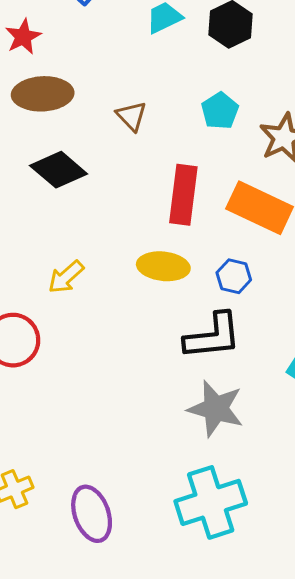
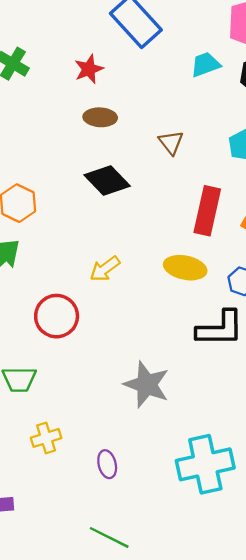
brown ellipse: (43, 94) -> (100, 117), size x0.7
gray star: (216, 409) -> (147, 385), moved
purple ellipse: (92, 514) -> (107, 464), size x0.6

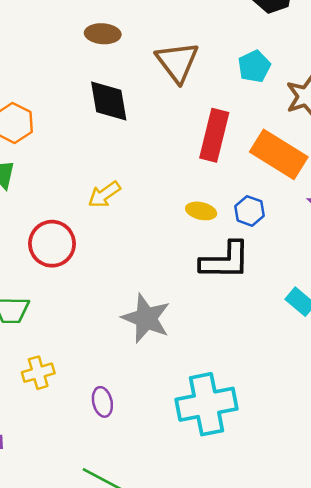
brown triangle: (171, 142) -> (177, 62), size x1.6
black diamond: (107, 181) -> (109, 101), turned 33
yellow ellipse: (185, 268) -> (201, 211), moved, size x0.7

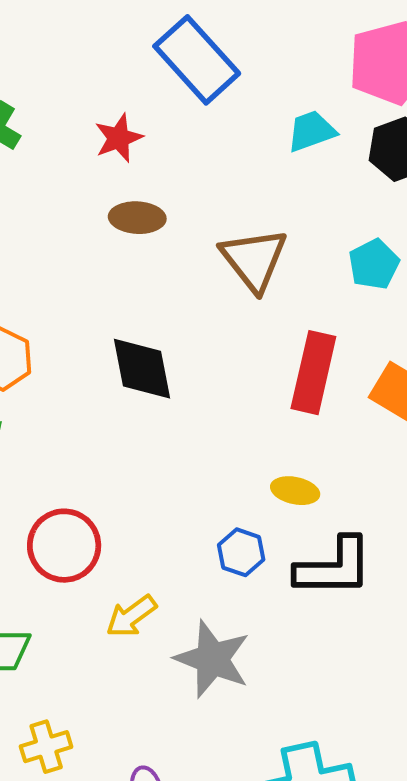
black diamond: (109, 101) -> (142, 369), moved
yellow arrow: (104, 195) -> (131, 616), moved
blue hexagon: (250, 211) -> (241, 552), moved

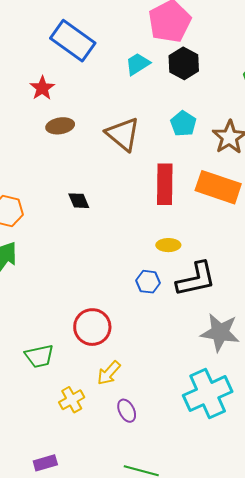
black diamond: (142, 369) -> (79, 201), size x0.6
red circle: (64, 546) -> (92, 327), moved
yellow arrow: (131, 616) -> (109, 373), moved
gray star: (212, 659) -> (220, 332), moved

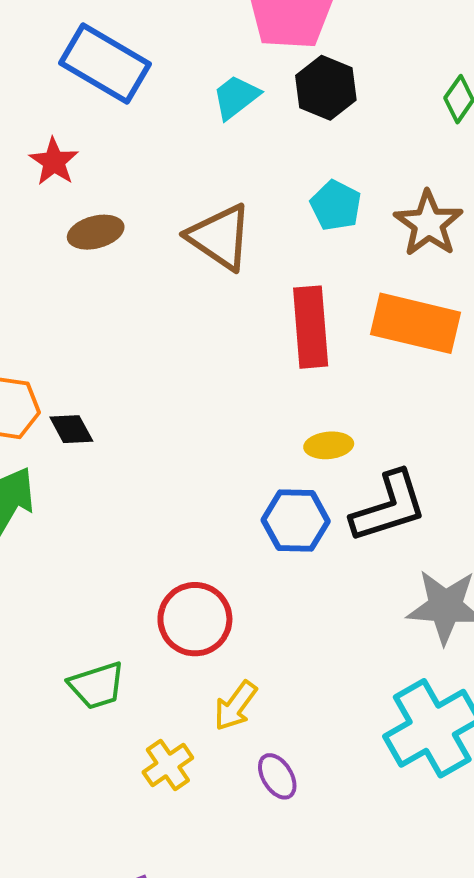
black diamond: (79, 201) -> (71, 429), moved
blue hexagon: (148, 282) -> (296, 521), size x1.4

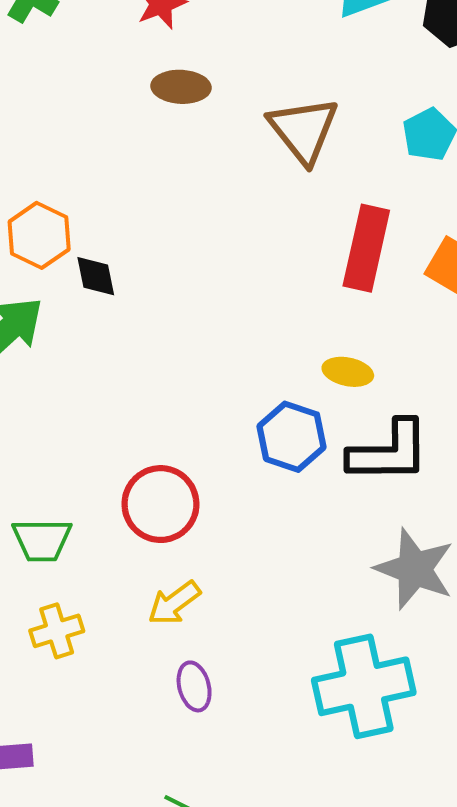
yellow cross: (168, 765) -> (57, 631), moved

